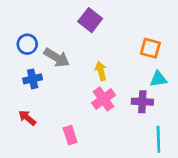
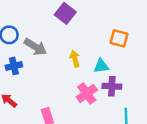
cyan triangle: (158, 79) -> (101, 66), moved
pink cross: (104, 99) -> (87, 93), moved

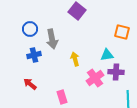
gray arrow: (35, 47) -> (52, 39), turned 48
yellow arrow: (75, 59) -> (75, 59), moved

